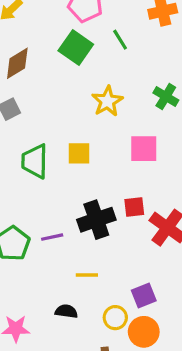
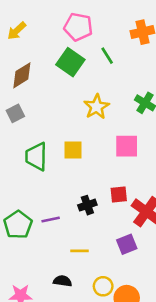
black cross: (96, 220) -> (87, 205), size x0.6
purple square: (144, 295) -> (127, 244), moved

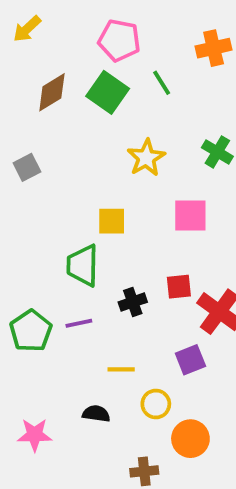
yellow arrow: (17, 31) -> (27, 29), moved
brown diamond: (22, 75) -> (52, 92), moved
green trapezoid: (36, 157) -> (83, 265), moved
yellow circle: (103, 286) -> (156, 404), moved

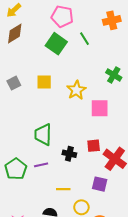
brown diamond: (52, 92) -> (15, 34), moved
yellow star: (146, 158) -> (76, 90), moved
yellow square: (112, 221) -> (44, 82), moved
black cross: (133, 302) -> (69, 154), turned 32
purple square: (190, 360) -> (100, 184), turned 35

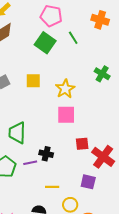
orange cross: (112, 20) -> (100, 20), turned 30
pink square: (100, 108) -> (66, 115), moved
green trapezoid: (43, 135) -> (17, 133), moved
black cross: (69, 154) -> (46, 154), moved

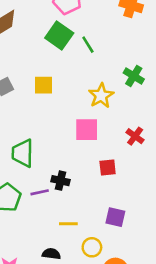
green line: (73, 38) -> (88, 45), moved
yellow star: (65, 89) -> (101, 96), moved
red cross: (103, 157) -> (135, 136), moved, size x0.6

